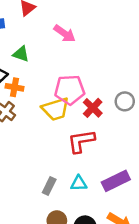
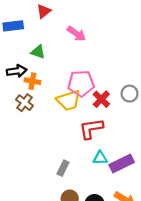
cyan triangle: (79, 183) -> (100, 158), moved

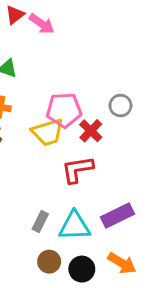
pink arrow: (76, 34) -> (42, 24), moved
gray circle: (130, 94) -> (120, 106), moved
cyan triangle: (100, 158) -> (74, 226), moved, size x1.6

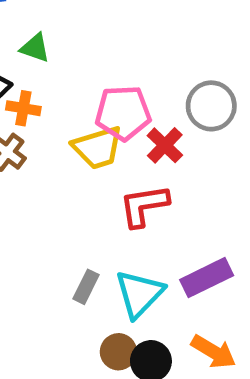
gray circle: (120, 106) -> (211, 106), size x1.4
cyan triangle: (74, 226) -> (139, 294), turned -44
brown circle: (49, 262) -> (118, 352), moved

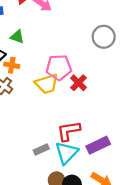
gray circle: (211, 106) -> (104, 37), moved
red L-shape: (144, 206) -> (69, 131), moved
gray rectangle: (86, 287) -> (41, 150), turned 40

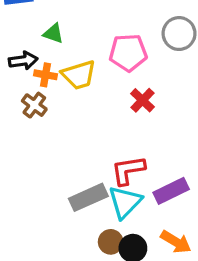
pink pentagon: (59, 67) -> (128, 53), moved
yellow trapezoid: (47, 84) -> (79, 75), moved
gray rectangle: (41, 150) -> (88, 197), size x1.6

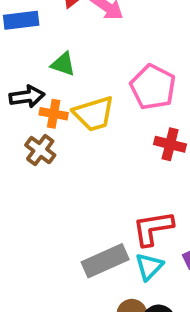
pink pentagon: (128, 53) -> (153, 87), turned 30
red cross: (142, 100) -> (170, 144), turned -30
cyan triangle: (125, 202) -> (149, 266), size x0.7

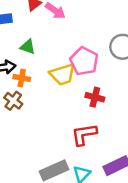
yellow trapezoid: (94, 114) -> (62, 74), moved
red L-shape: (153, 228) -> (84, 134), moved

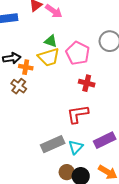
green triangle: (28, 47) -> (51, 41), moved
yellow trapezoid: (62, 74) -> (49, 57), moved

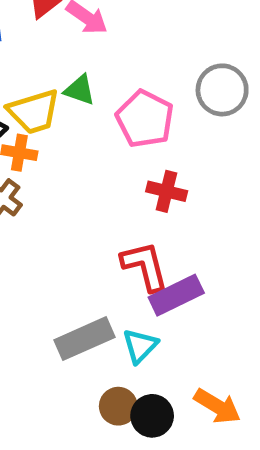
yellow trapezoid: (49, 57) -> (34, 112), moved
red L-shape: (78, 114) -> (145, 266), turned 85
purple rectangle: (105, 140) -> (176, 295), moved

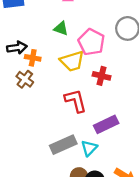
yellow trapezoid: (34, 112) -> (72, 61), moved
red L-shape: (145, 266) -> (76, 101), moved

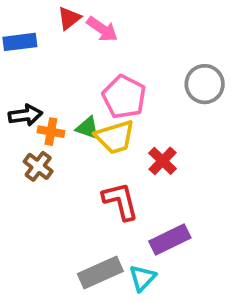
green triangle: (61, 28) -> (88, 128), moved
pink pentagon: (91, 42) -> (124, 97), moved
red cross: (102, 76) -> (163, 161), turned 30

